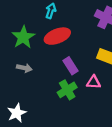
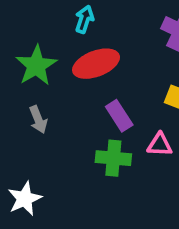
gray arrow: (24, 68) -> (38, 120), turned 56
green cross: (67, 90) -> (113, 158), turned 36

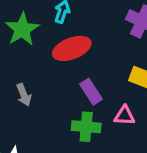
green star: (36, 66) -> (22, 29), moved

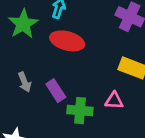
red ellipse: (72, 48) -> (67, 41), turned 36
purple rectangle: (91, 92) -> (56, 91), moved

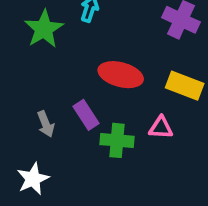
red ellipse: (67, 41) -> (121, 75), moved
gray arrow: (25, 82) -> (46, 124), moved

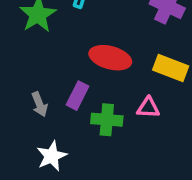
purple rectangle: (86, 115) -> (78, 96), turned 60
white star: (33, 179) -> (52, 156), moved

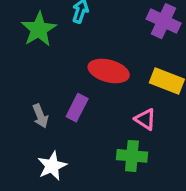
pink triangle: (148, 108) -> (145, 119), turned 30
green cross: (107, 120) -> (132, 156), moved

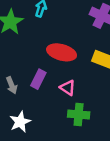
pink triangle: (145, 119) -> (68, 88), moved

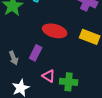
pink triangle: (68, 88) -> (49, 76), moved

